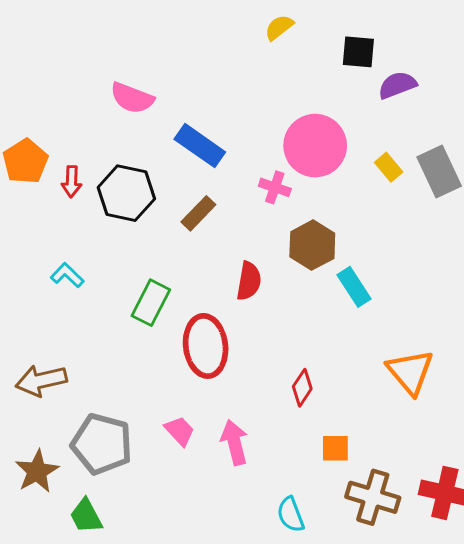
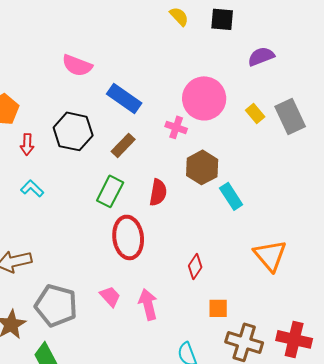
yellow semicircle: (279, 27) -> (179, 16), turned 85
black square: (358, 52) -> (222, 19), moved
red arrow: (72, 182) -> (27, 144), moved
green rectangle: (151, 303) -> (110, 191), moved

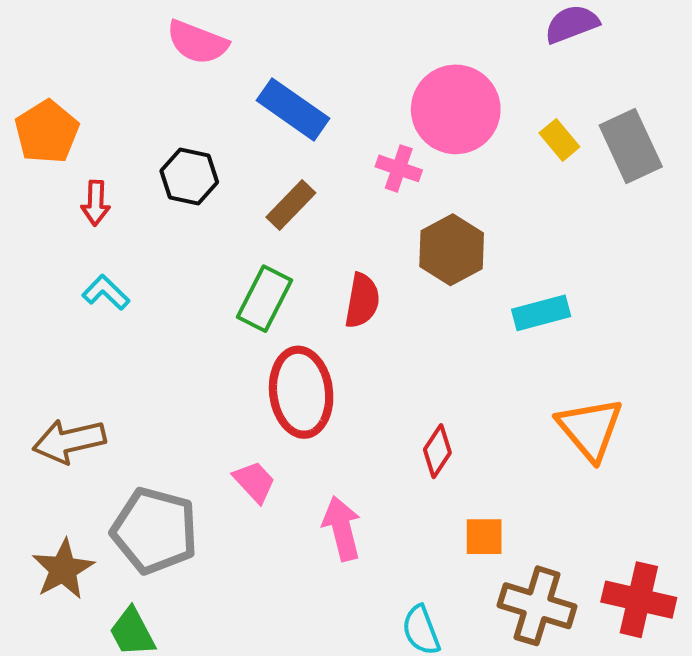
black hexagon: (73, 131) -> (189, 177), size x0.7
cyan rectangle: (231, 196) -> (541, 313), moved, turned -72
pink trapezoid: (110, 296) -> (254, 482), moved

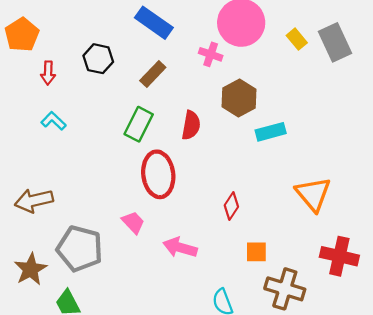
cyan rectangle: (541, 313) -> (271, 132), moved
pink arrow: (342, 528) -> (180, 247), turned -60
red cross: (639, 600) -> (339, 256), moved

